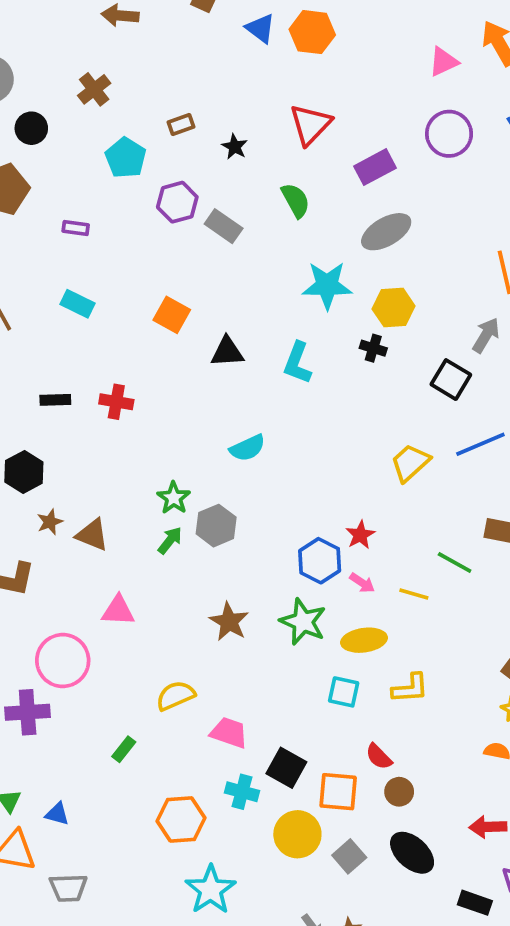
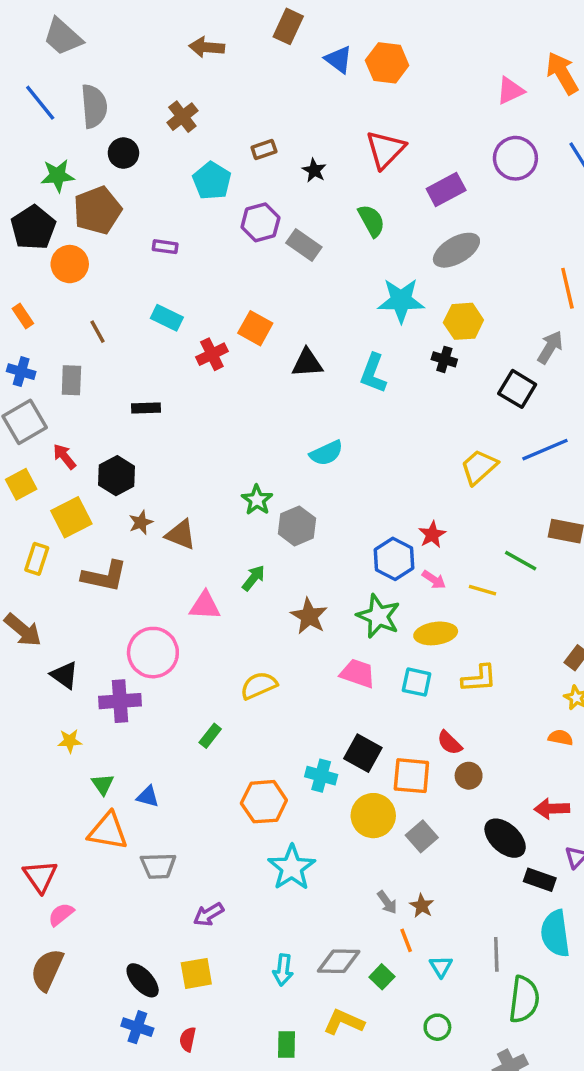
red cross: (116, 402) -> (212, 354), moved, turned -36
green arrow: (170, 540) -> (254, 578), moved
pink trapezoid: (229, 733) -> (358, 673), moved
black ellipse: (412, 853) -> (505, 838), moved

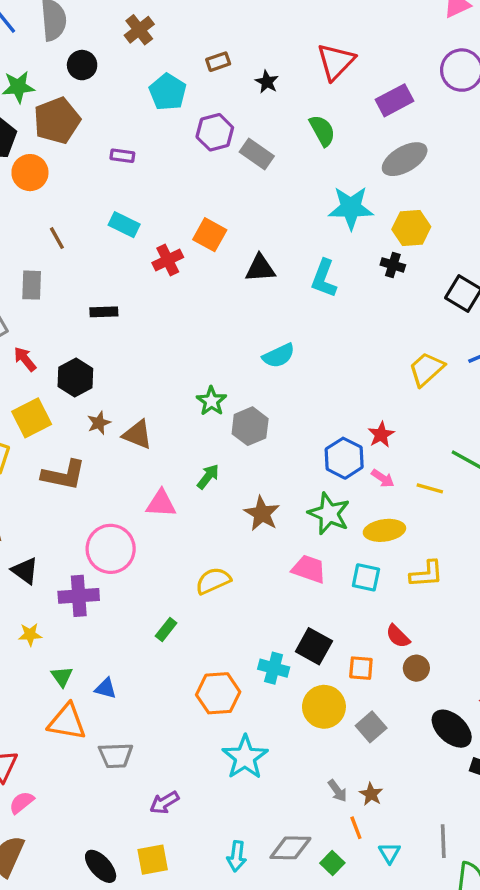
orange square: (411, 776) -> (361, 668), size x0.7

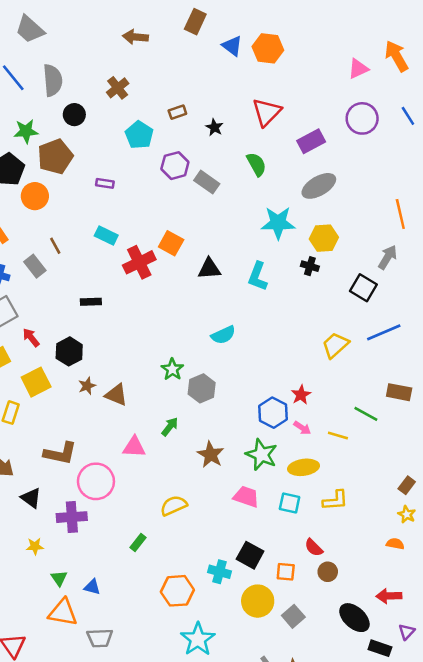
red cross: (168, 260) -> (139, 262), size x1.4
gray rectangle: (32, 285) -> (35, 266), moved, turned -40
brown L-shape: (64, 475) -> (60, 453), moved

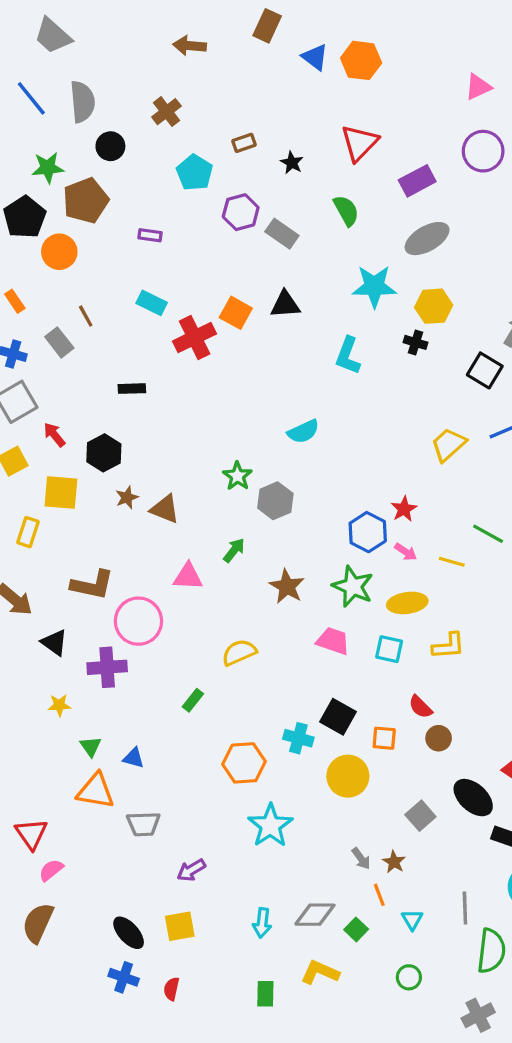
black triangle: (209, 269) -> (285, 305), moved
yellow square: (36, 382) -> (61, 492), turned 32
gray square: (293, 616) -> (420, 816), moved

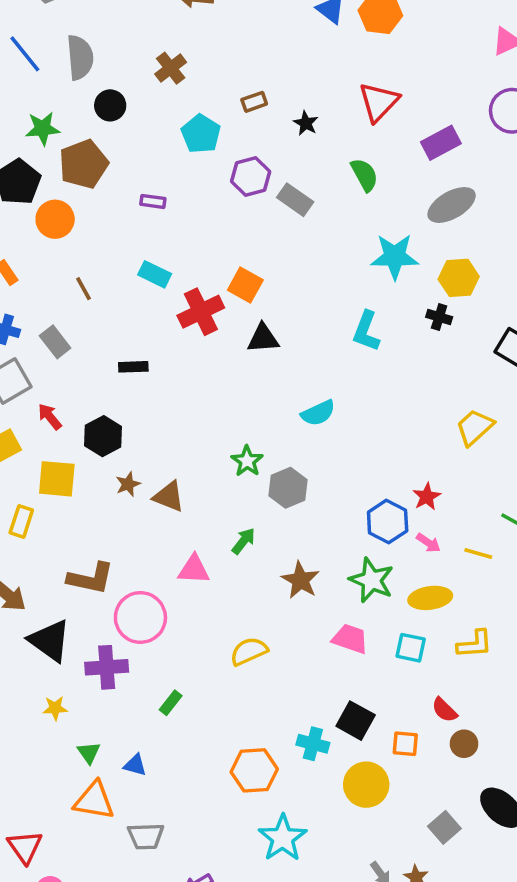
black triangle: (285, 305) -> (263, 338), moved
gray rectangle: (59, 342) -> (55, 342), moved
black triangle: (54, 643) -> (50, 641), size x1.5
green rectangle: (193, 700) -> (171, 703), moved

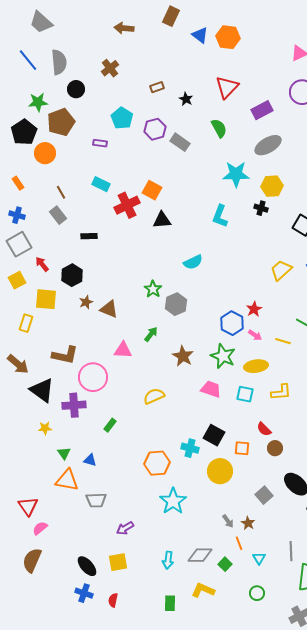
cyan pentagon: (201, 134) -> (122, 118), moved
gray rectangle: (55, 342) -> (58, 215), moved

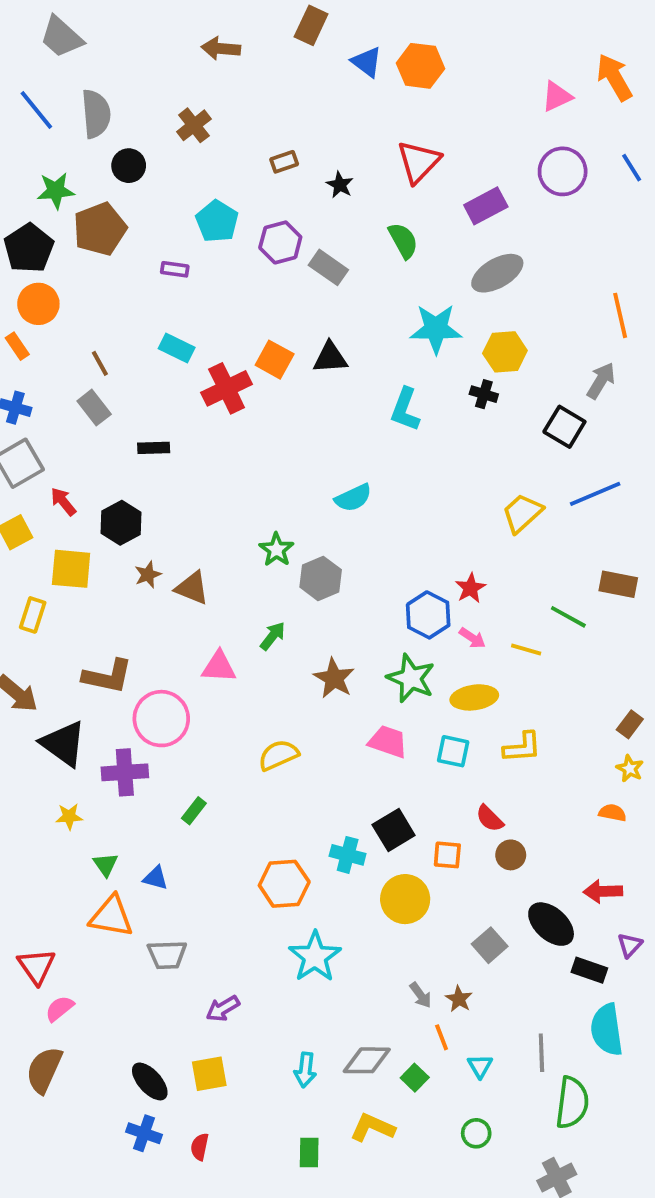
orange circle: (45, 153) -> (38, 304), moved
black triangle: (162, 220) -> (330, 358), moved
black square: (214, 435) -> (394, 830), turned 30

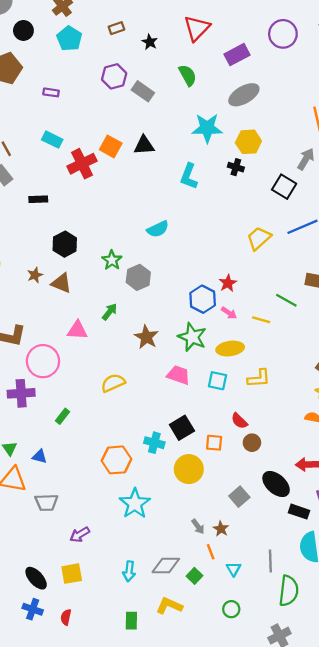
cyan pentagon: (217, 221) -> (69, 39), moved
black hexagon: (121, 523) -> (65, 244), moved

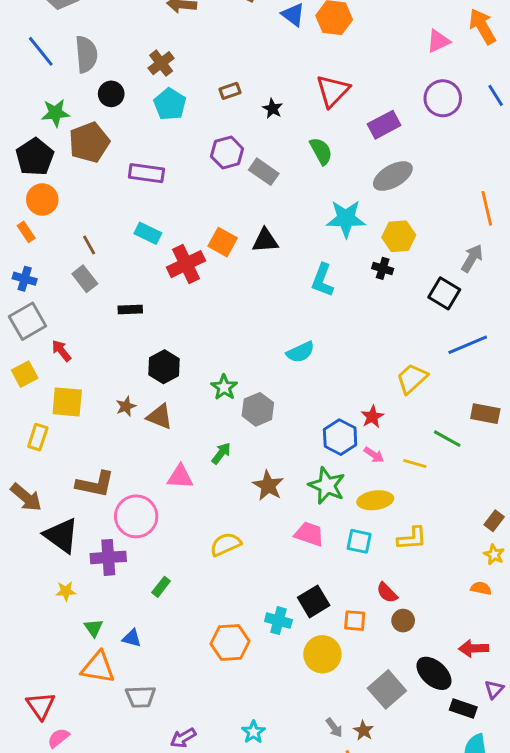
purple rectangle: (51, 92) -> (146, 173), size x1.6
cyan semicircle: (158, 229) -> (300, 352), moved
yellow trapezoid: (259, 238) -> (412, 378), moved
gray square: (239, 497) -> (387, 689), size x1.4
cyan star: (135, 504) -> (253, 732), moved, size x0.6

